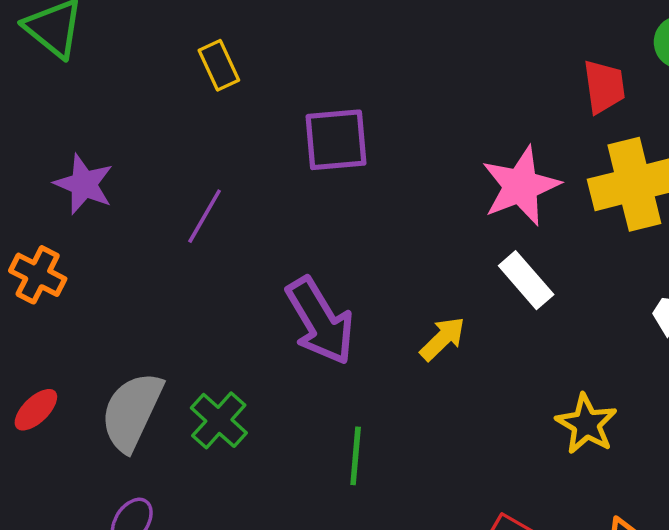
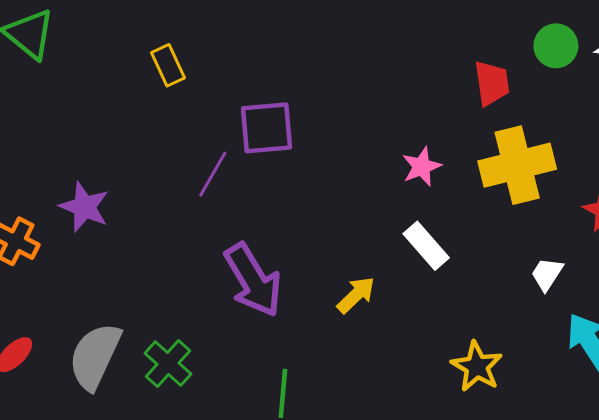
purple star: (84, 184) -> (84, 207), moved
pink star: (521, 186) -> (422, 167), size x0.6
purple line: (205, 216) -> (213, 174), moved

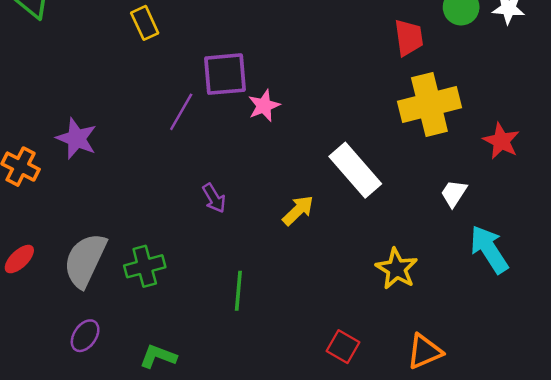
pink star: (422, 167) -> (264, 106), moved
white rectangle: (426, 246) -> (355, 170), size x1.4
purple arrow: (253, 280) -> (214, 198), size x0.5
green cross: (168, 364) -> (145, 266), turned 33

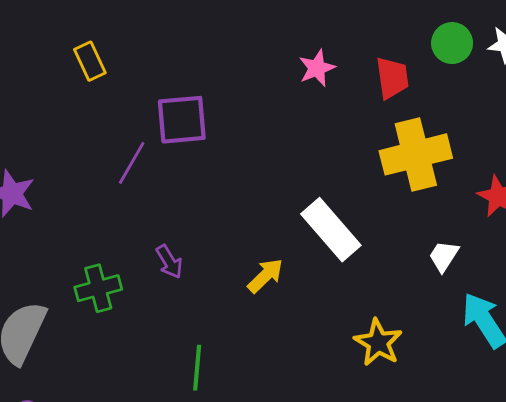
pink star: (264, 106) -> (317, 68), moved
green cross: (145, 266) -> (98, 288), moved

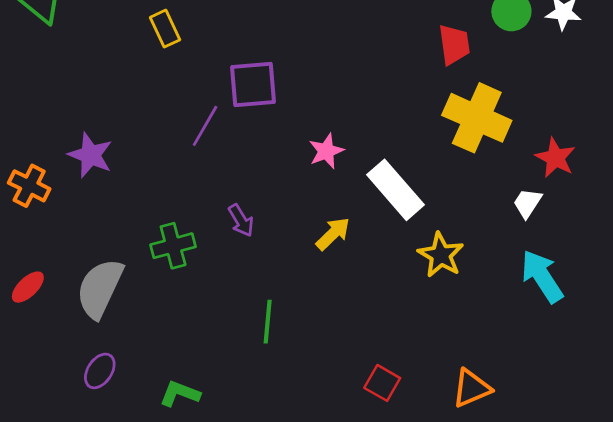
pink star: (317, 68) -> (326, 151), moved
yellow cross: (416, 154) -> (477, 118), turned 38
white trapezoid: (444, 256) -> (527, 203), moved
yellow star: (378, 343) -> (441, 255), moved

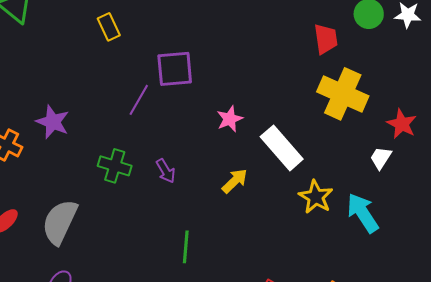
green cross: (173, 246) -> (115, 166), moved, turned 32
cyan arrow: (542, 276) -> (363, 213), moved

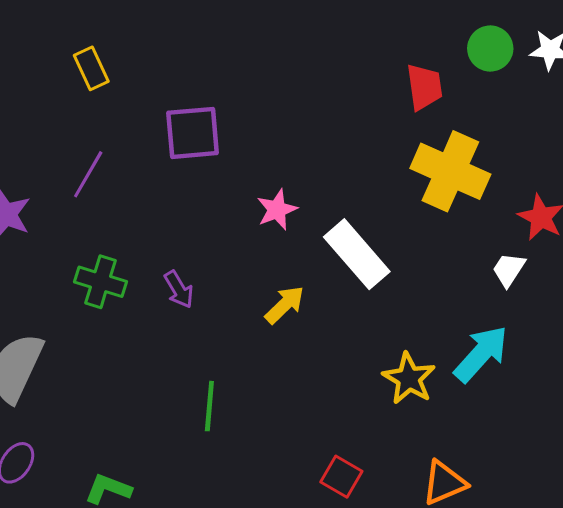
purple line: (139, 100) -> (88, 174), moved
yellow star: (316, 197) -> (409, 378), moved
cyan arrow: (363, 213) -> (481, 354), turned 75

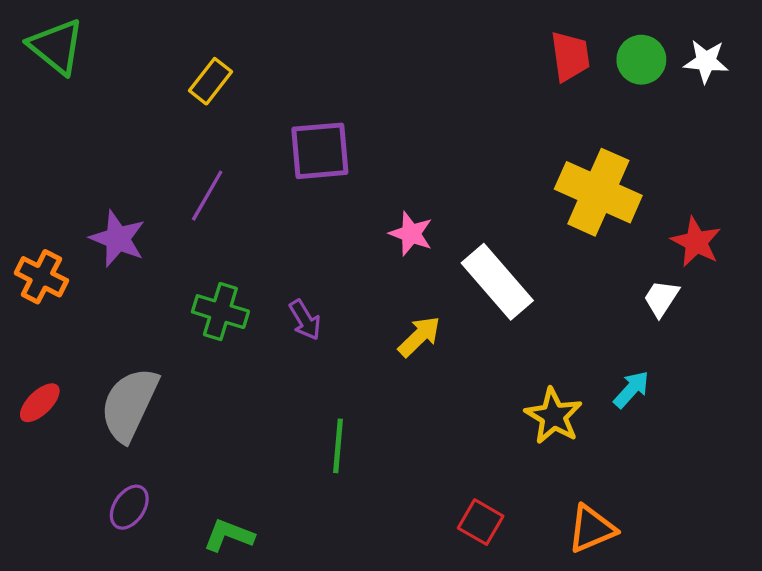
yellow rectangle: (91, 68) -> (210, 81), turned 63
red trapezoid: (424, 87) -> (570, 56), moved
pink star: (277, 210) -> (411, 234), turned -30
cyan arrow: (481, 354) -> (631, 389), size x0.6

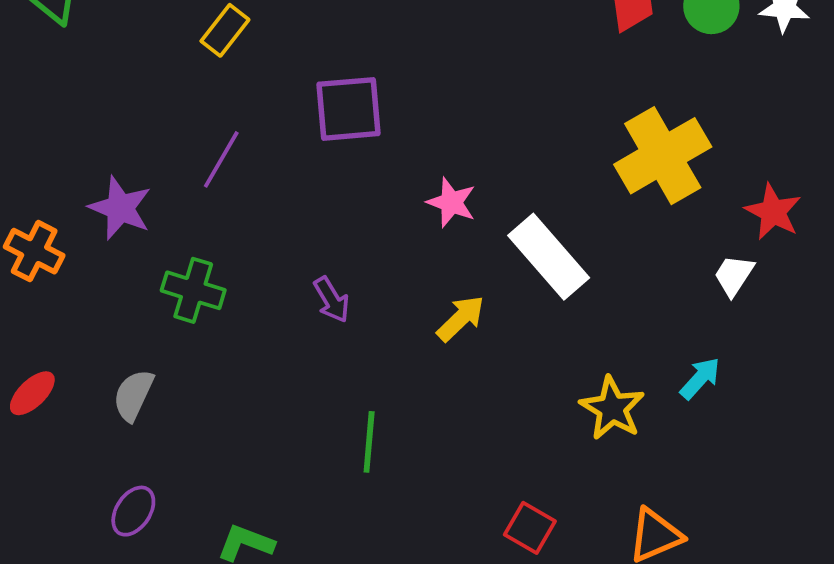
yellow cross: (598, 192) -> (663, 156), turned 36
green cross: (220, 312) -> (193, 290), moved
gray semicircle: (129, 404) -> (133, 395), size x0.6

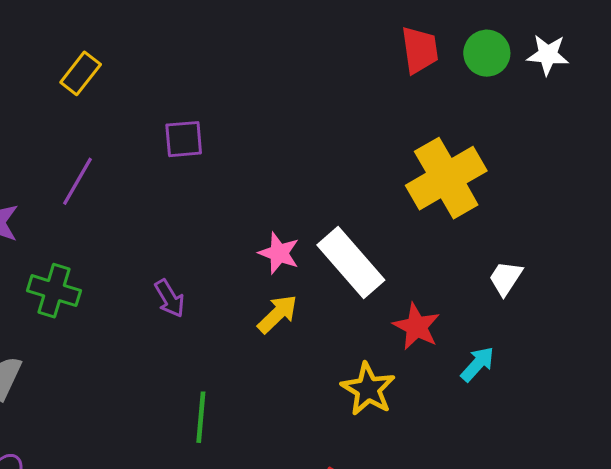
purple square: (348, 109) -> (184, 139), size x0.7
pink star: (451, 202) -> (279, 253), moved
red star: (773, 212) -> (417, 327), moved
yellow star: (612, 408) -> (368, 389), moved

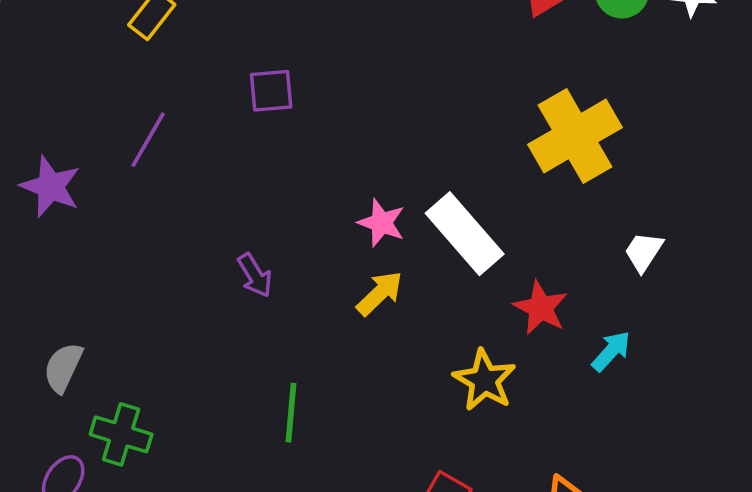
green cross: (54, 291) -> (121, 434), moved

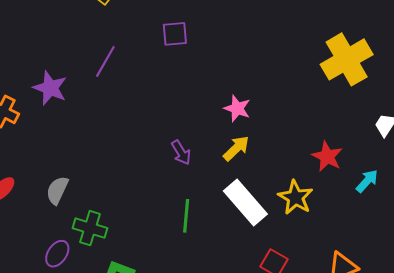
white rectangle: (465, 234) -> (245, 203), moved
purple arrow: (255, 275) -> (181, 152), moved

